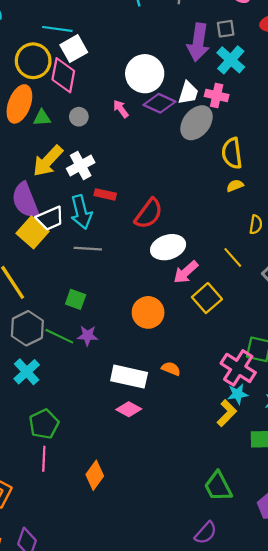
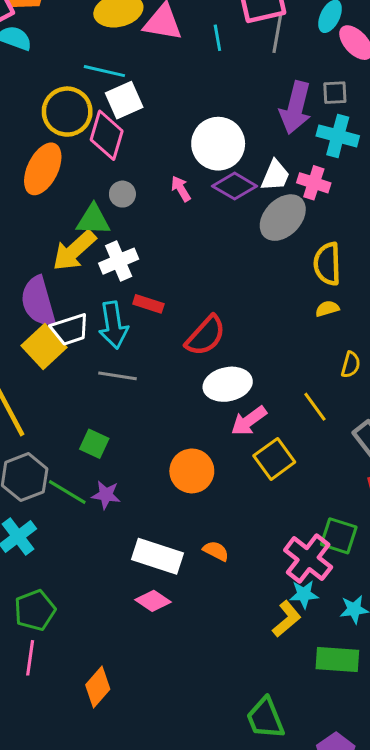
cyan cross: (231, 60) -> (338, 136), turned -32
green triangle: (42, 118) -> (93, 220), moved, size x1.4

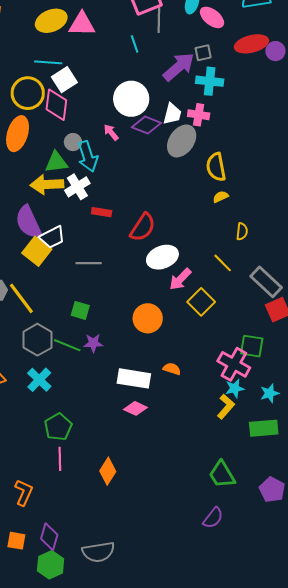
cyan line: (217, 38) -> (135, 44), moved
purple arrow: (296, 108) -> (179, 67), turned -136
yellow arrow: (74, 251) -> (47, 184), turned 48
cyan arrow: (113, 325) -> (88, 156), moved

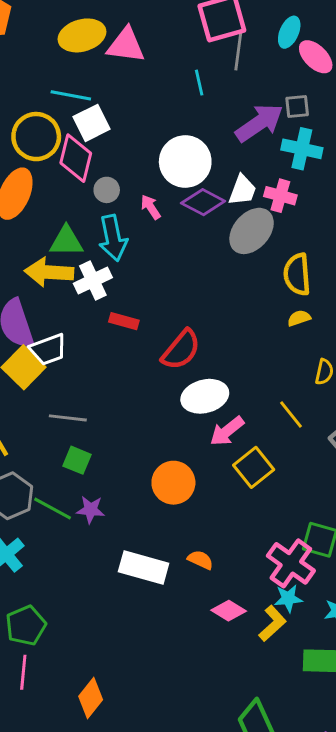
gray circle: (73, 142) -> (107, 190), moved
gray line: (89, 263) -> (68, 418), moved
pink diamond: (135, 408) -> (229, 611), moved

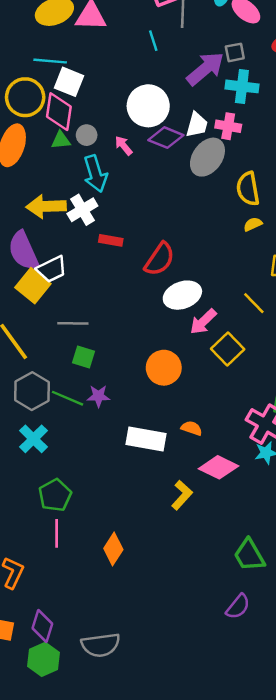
white square: (91, 123) -> (69, 82), turned -36
green triangle: (66, 241) -> (61, 140), moved, size x0.7
pink diamond: (229, 611) -> (218, 467), size x1.4
yellow L-shape: (272, 623) -> (182, 495), moved

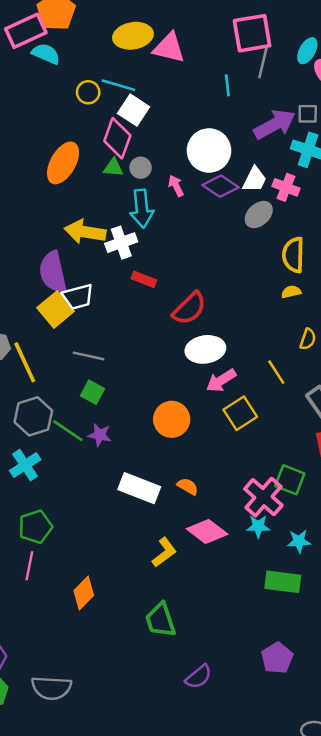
yellow circle: (25, 97) -> (88, 92), moved, size x0.6
gray ellipse: (207, 157) -> (259, 215), size x0.7
green trapezoid: (249, 555) -> (160, 620), moved

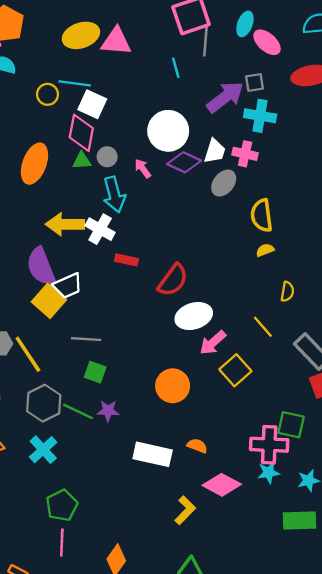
white cross: (121, 243) -> (100, 229), turned -32
pink cross: (263, 497) -> (269, 445), turned -30

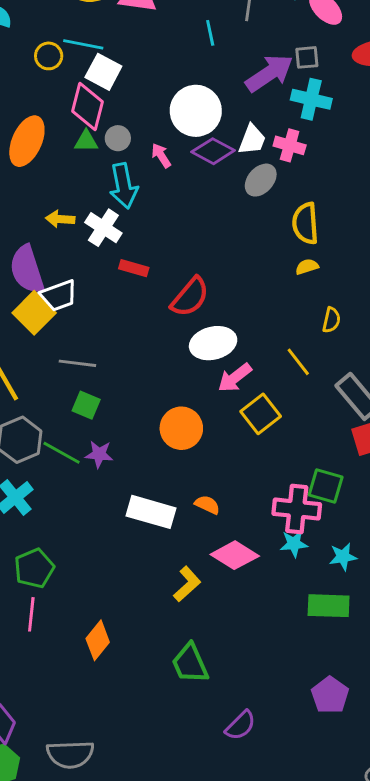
yellow arrow: (65, 224) -> (60, 219), size x0.6

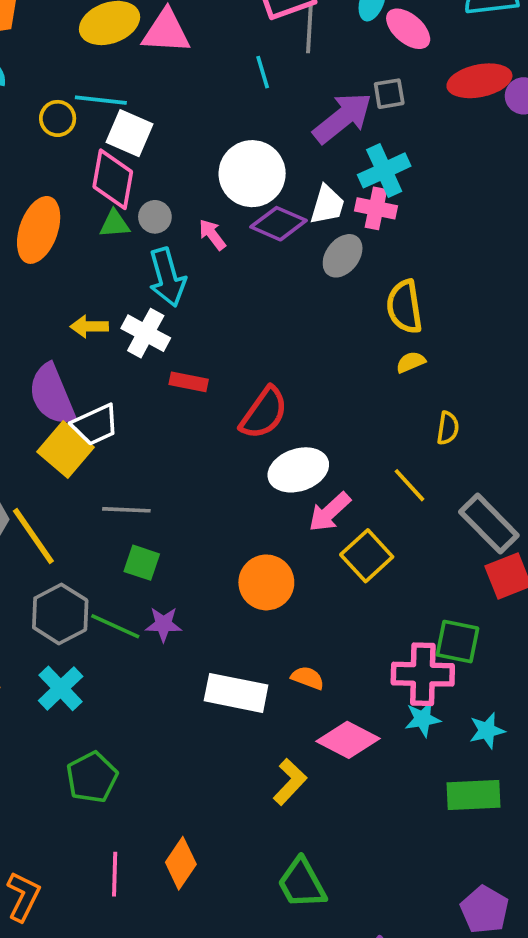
cyan cross: (311, 99) -> (384, 170), moved, turned -33
pink line: (31, 614) -> (115, 874), moved

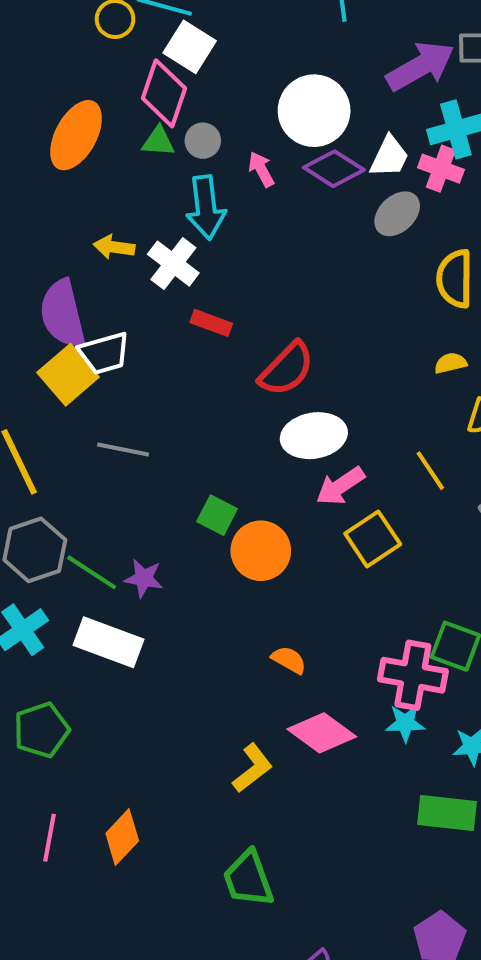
yellow semicircle: (411, 362) -> (450, 363), moved
green square: (142, 563) -> (217, 515), moved
white rectangle: (236, 693) -> (109, 642), moved

